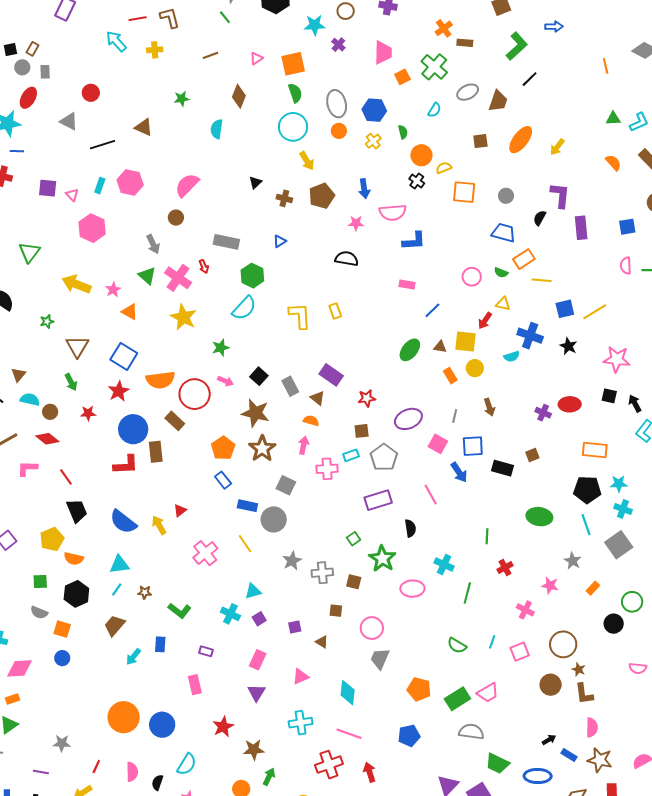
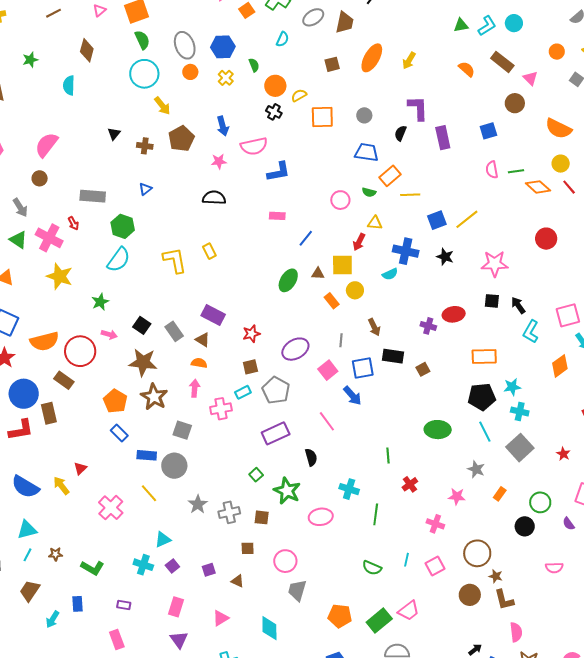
pink square: (438, 444) -> (328, 370), turned 30
black rectangle: (502, 468) -> (393, 356), moved

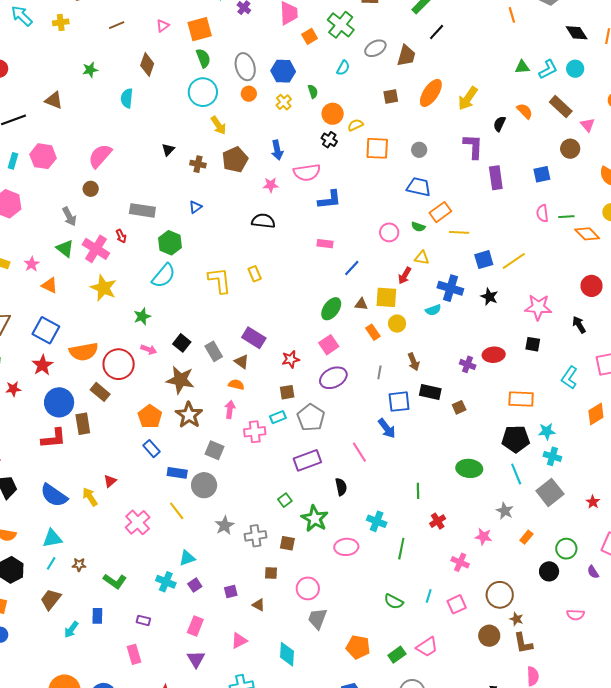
yellow arrow: (409, 61) -> (468, 98), size x1.4
black semicircle: (400, 133) -> (499, 124), moved
black arrow: (518, 305) -> (579, 325), moved
pink square: (328, 370) -> (329, 345), moved
green rectangle: (379, 620) -> (397, 655), size x0.7

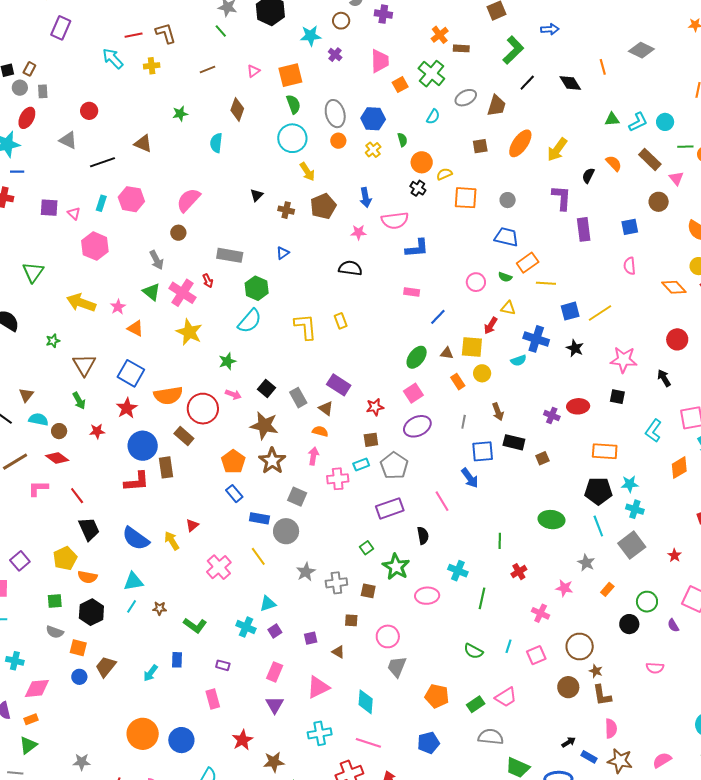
black diamond: (577, 33) -> (570, 83), moved
green line: (566, 217) -> (685, 147), moved
brown trapezoid: (51, 599) -> (106, 667), moved
pink triangle: (239, 641) -> (318, 687), size x1.4

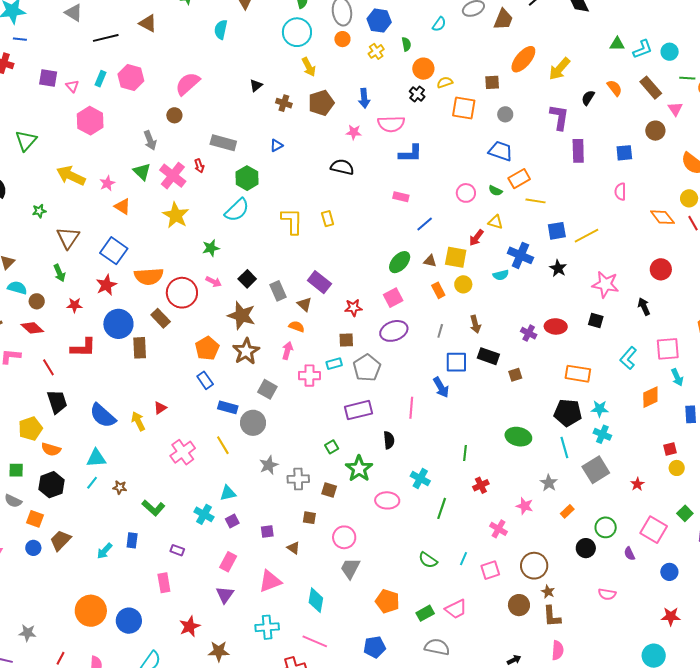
brown square: (480, 146) -> (492, 82), moved
red L-shape: (137, 482) -> (83, 348), moved
pink line: (442, 501) -> (411, 408), turned 30

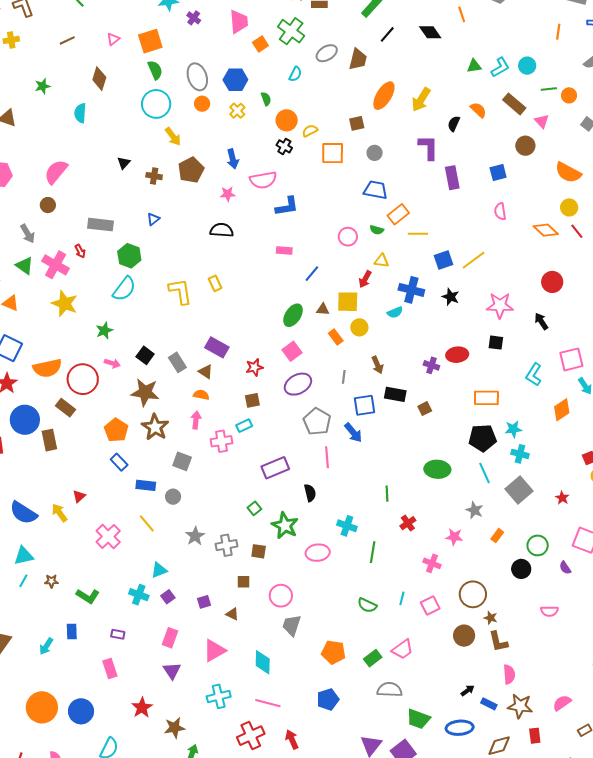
gray pentagon: (367, 368) -> (317, 422), moved
gray circle: (253, 423) -> (173, 497), size x0.6

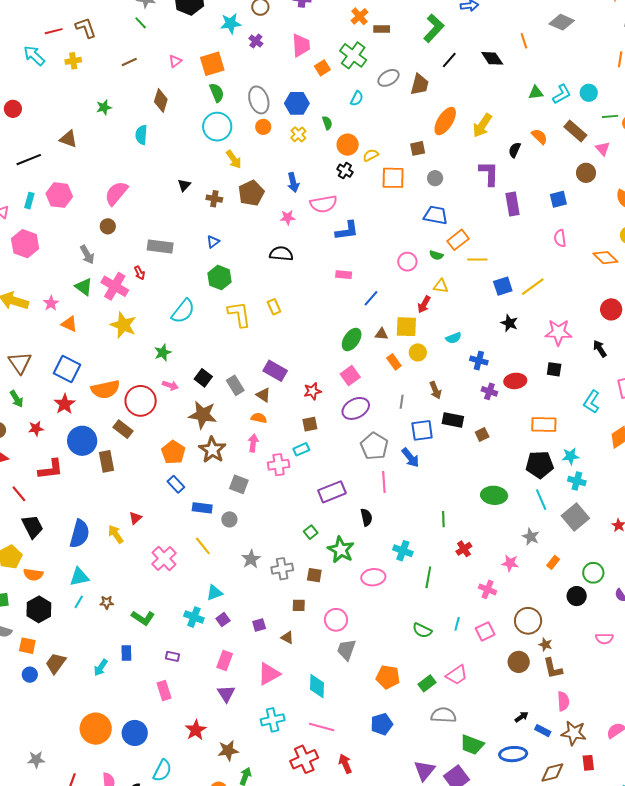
green hexagon: (129, 256) -> (220, 278), moved
blue cross: (411, 290) -> (479, 361), moved, size x0.7
blue semicircle: (23, 513) -> (80, 534), turned -108

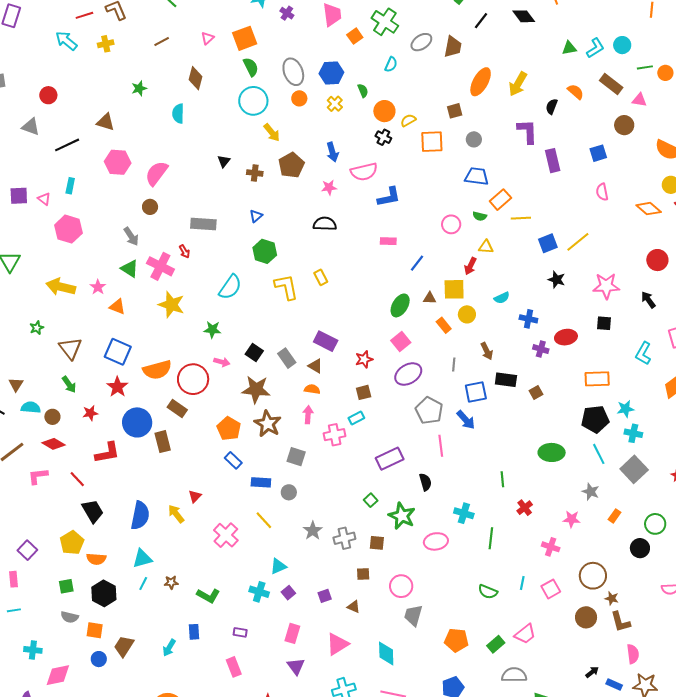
pink triangle: (603, 149) -> (639, 100), turned -35
pink hexagon: (59, 195) -> (118, 162), moved
green star: (163, 352) -> (212, 330), turned 30

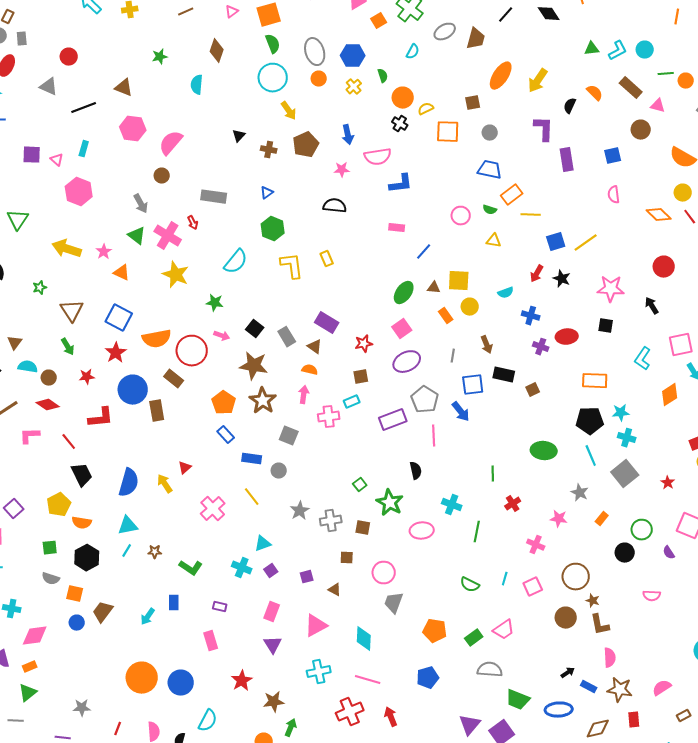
red arrow: (470, 266) -> (537, 274), moved
purple rectangle: (390, 459) -> (393, 420), moved

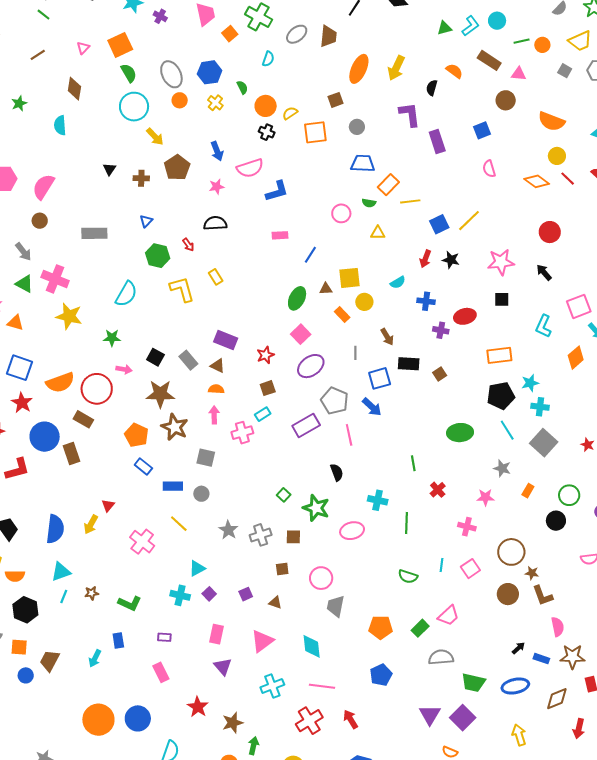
red arrow: (193, 223) -> (188, 245), moved
yellow arrow: (165, 484) -> (91, 524), turned -108

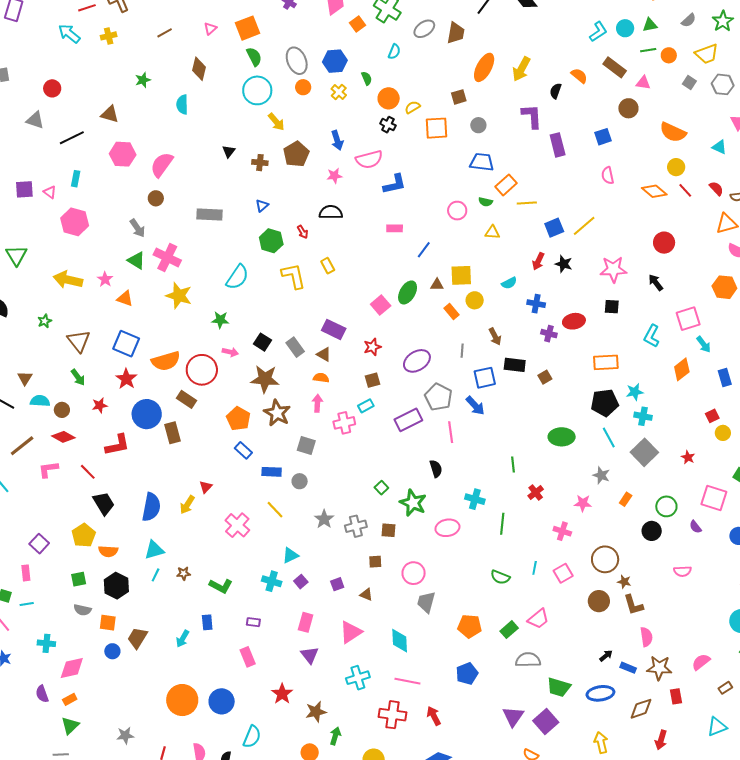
green triangle: (445, 28) -> (650, 25), moved
pink square: (301, 334) -> (381, 305), moved
red cross: (309, 721) -> (392, 715), turned 36

